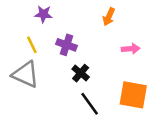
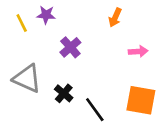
yellow line: (32, 45) -> (22, 23), moved
purple cross: (67, 45) -> (70, 47), turned 30
black cross: (81, 73) -> (64, 93), moved

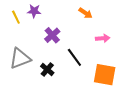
orange arrow: (115, 18) -> (86, 13), turned -80
gray triangle: (27, 79) -> (20, 58), turned -45
black line: (95, 110) -> (74, 57), moved

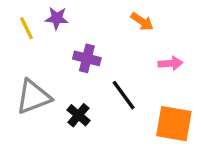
purple cross: (52, 35) -> (87, 58), turned -35

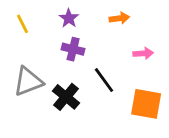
purple star: (57, 18) -> (69, 18), moved, turned 30
orange arrow: (142, 22) -> (119, 18), turned -42
black cross: (78, 115) -> (66, 97), size x1.4

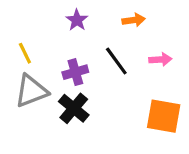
yellow line: (22, 24) -> (25, 53), moved
purple cross: (73, 49) -> (75, 72), moved, turned -30
black line: (104, 80) -> (116, 61), moved

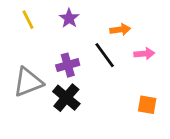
orange arrow: (134, 20) -> (120, 30), moved
yellow line: (25, 53) -> (28, 20), moved
orange square: (164, 116) -> (147, 105), size x0.6

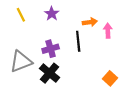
pink arrow: (144, 54) -> (108, 31), moved, turned -88
black line: (105, 55) -> (78, 41), turned 30
orange square: (147, 105) -> (110, 78), turned 32

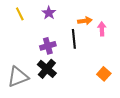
gray triangle: (21, 61) -> (18, 77), moved

